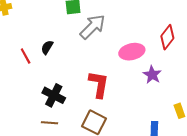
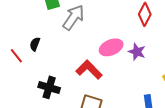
pink ellipse: (132, 52) -> (111, 47), moved
red L-shape: (99, 84) -> (89, 70), turned -44

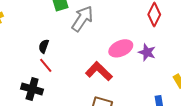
red line: (16, 56) -> (46, 65), moved
black cross: (49, 87) -> (32, 89), moved

